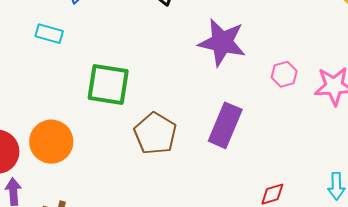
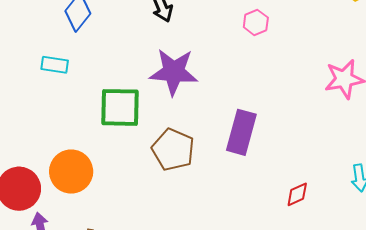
purple star: (222, 42) -> (174, 72), moved
pink hexagon: (284, 74) -> (256, 22), moved

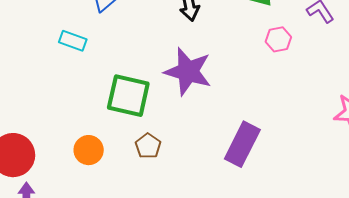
brown pentagon: (173, 150) -> (148, 146), moved, size x0.6
orange circle: (71, 172) -> (89, 150), moved, size x0.7

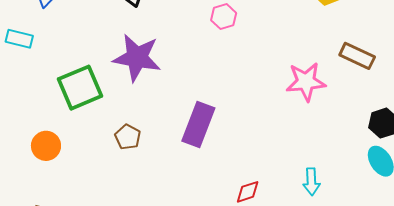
green square: (128, 96) -> (80, 88), turned -30
brown pentagon: (148, 146) -> (128, 137), moved

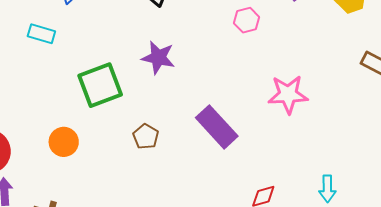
purple star: (137, 58) -> (158, 58), size x0.7
pink star: (306, 82) -> (288, 94), moved
purple rectangle: (198, 125) -> (217, 127), turned -66

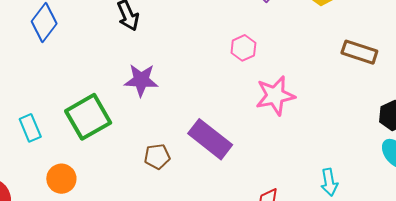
pink hexagon: (247, 20) -> (243, 48), moved
cyan rectangle: (41, 34) -> (30, 128), moved, turned 60
brown pentagon: (146, 136) -> (157, 157), moved, turned -30

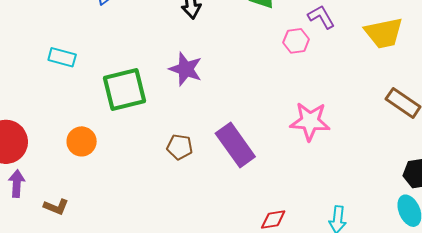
pink hexagon: (243, 48) -> (296, 41), moved
cyan rectangle: (30, 128) -> (62, 57), moved, turned -68

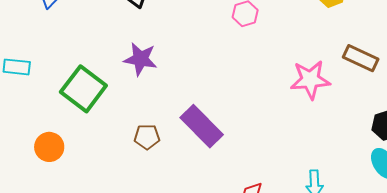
green square: (124, 89) -> (83, 89), turned -30
pink star: (310, 121) -> (310, 80), moved

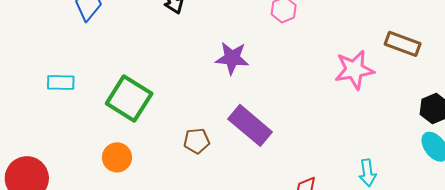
purple star: (141, 59) -> (232, 58), moved
orange circle: (49, 147) -> (117, 157), moved

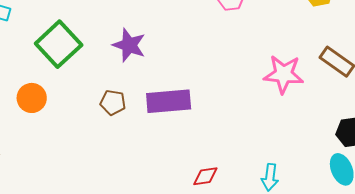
purple star: (232, 58) -> (129, 45), moved
purple rectangle: (250, 125) -> (169, 101), turned -60

